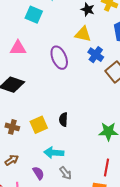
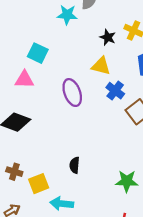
cyan square: (34, 15) -> (38, 53), moved
yellow square: (39, 125) -> (39, 184), moved

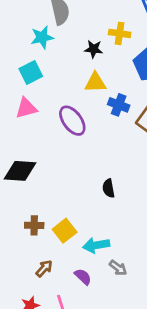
cyan square: (38, 53) -> (31, 72), moved, turned -36
pink triangle: (24, 80) -> (26, 108), moved
black semicircle: (75, 165) -> (109, 188), moved

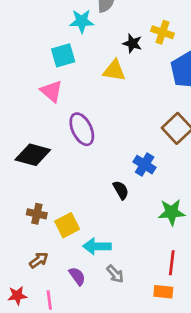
yellow triangle: (95, 82) -> (114, 71), moved
blue cross: (119, 105) -> (145, 165), moved
pink triangle: (26, 108) -> (51, 91), turned 45
purple ellipse: (72, 121) -> (82, 129), moved
black semicircle: (109, 188) -> (121, 190), turned 150

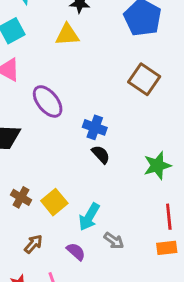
blue cross: (145, 165) -> (95, 127), moved
brown cross: (37, 214) -> (21, 197), turned 30
cyan arrow: (97, 246) -> (89, 217), turned -48

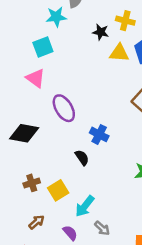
yellow triangle: (67, 35) -> (119, 53), moved
black semicircle: (101, 154) -> (82, 158), moved
brown cross: (21, 197) -> (32, 183), turned 35

